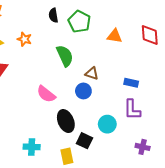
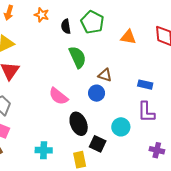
black semicircle: (53, 15) -> (66, 26), moved
orange star: (24, 39) -> (42, 15), moved

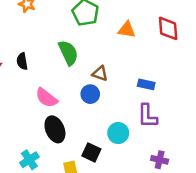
black semicircle: (66, 26) -> (22, 61), moved
black ellipse: (79, 124) -> (55, 129), moved
cyan cross: (44, 150) -> (29, 160), turned -35

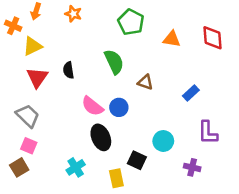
blue rectangle: (146, 84) -> (191, 93), turned -56
blue circle: (90, 94) -> (119, 107), moved
purple L-shape: (147, 116) -> (208, 133), moved
purple cross: (160, 160) -> (192, 167), moved

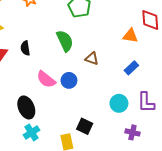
orange triangle: (172, 39) -> (130, 36), moved
black ellipse: (101, 137) -> (26, 107), moved
cyan circle: (163, 141) -> (119, 103), moved

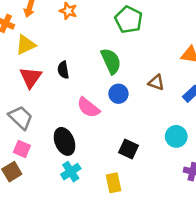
brown triangle: (92, 59) -> (156, 82), moved
blue circle: (69, 80) -> (118, 94), moved
black square: (85, 126) -> (129, 149), moved

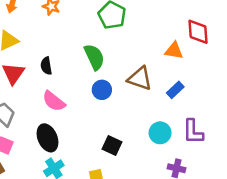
brown triangle: (156, 82) -> (140, 78), size x1.5
pink semicircle: (88, 108) -> (54, 101), moved

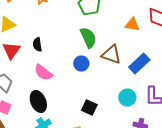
orange triangle: (174, 51) -> (132, 25), moved
green semicircle: (94, 57) -> (88, 38), moved
blue rectangle: (175, 90) -> (139, 64), size x1.5

